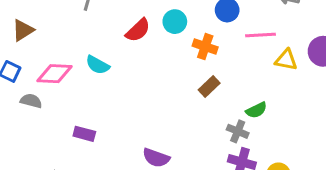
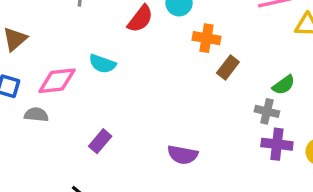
orange cross: (205, 47) -> (206, 38), moved
purple rectangle: (84, 134) -> (100, 141), turned -55

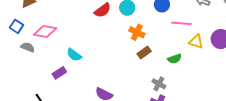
cyan semicircle: (102, 64) -> (74, 55), moved
green semicircle: (284, 85) -> (175, 59), moved

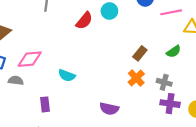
orange cross: (137, 32) -> (136, 78), moved, turned 35
purple rectangle: (59, 73) -> (45, 104), moved, turned -48

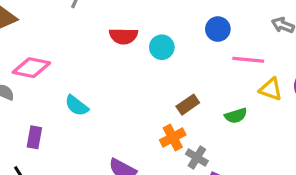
cyan circle: (109, 11) -> (162, 47), moved
red semicircle: (84, 21) -> (123, 36), turned 36
gray cross: (164, 82) -> (197, 157), moved

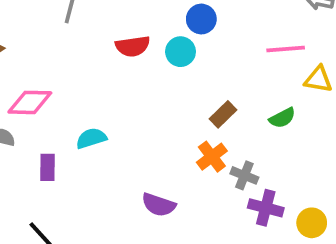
blue circle: (218, 29) -> (201, 19), moved
cyan semicircle: (77, 106) -> (91, 138), turned 135
purple rectangle: (34, 137) -> (47, 167), moved

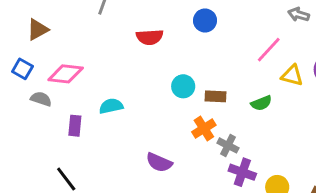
pink line: (286, 49) -> (269, 50), turned -48
cyan circle: (181, 52) -> (183, 86), moved
brown rectangle: (223, 114) -> (215, 96), turned 42

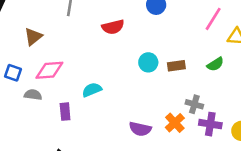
brown triangle: (38, 30) -> (33, 37), moved
orange cross: (204, 129) -> (175, 123), moved

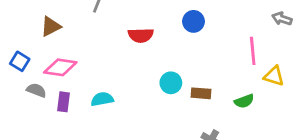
pink line: (213, 19) -> (253, 51), turned -50
purple rectangle: (65, 112) -> (63, 102), moved

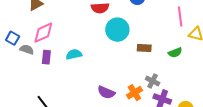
blue square: (20, 61) -> (13, 38), moved
pink diamond: (60, 67) -> (43, 33), turned -30
cyan circle: (171, 83) -> (117, 30), moved, size x1.5

